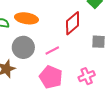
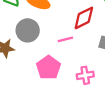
pink line: (52, 51) -> (65, 39), moved

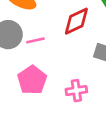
pink line: (65, 39) -> (35, 40), moved

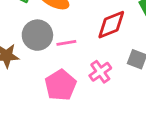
pink cross: (76, 91) -> (100, 72), moved, turned -30

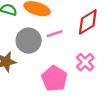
pink line: (66, 43) -> (55, 34), moved

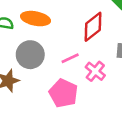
pink line: (55, 34) -> (70, 58), moved

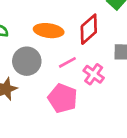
orange ellipse: (36, 19) -> (49, 31), moved

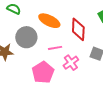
red diamond: (89, 29) -> (78, 29), turned -65

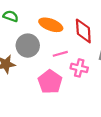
pink cross: (71, 63) -> (79, 68), turned -35

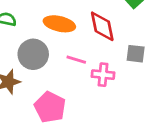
pink line: (60, 54) -> (76, 60), turned 40
pink pentagon: (50, 82) -> (50, 107), moved

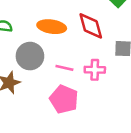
pink line: (76, 60) -> (64, 68), moved
pink pentagon: (50, 107) -> (64, 99), moved

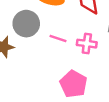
pink pentagon: (64, 99) -> (73, 84), moved

